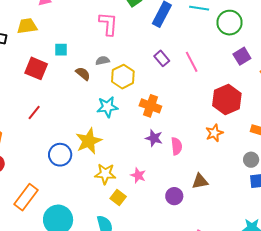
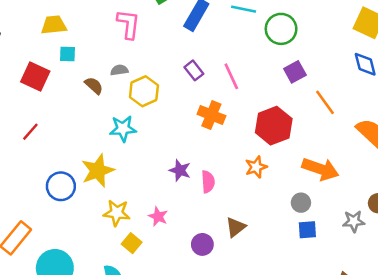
yellow trapezoid: (27, 26) -> (54, 25), moved
orange cross: (150, 106) -> (211, 115), moved
brown triangle: (200, 181) -> (236, 227), turned -30

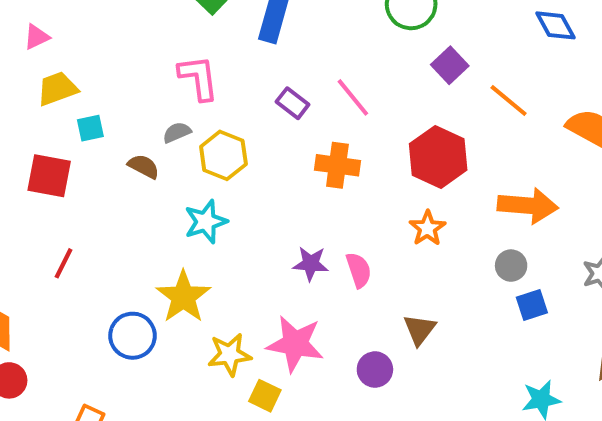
pink L-shape: (128, 24) -> (199, 78), moved
pink star: (158, 216) -> (295, 344), size x1.8

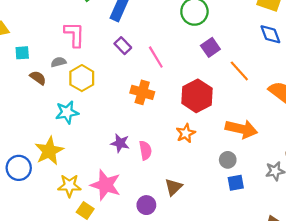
purple rectangle: (293, 103) -> (123, 46), moved
cyan square: (90, 128) -> (22, 53), moved

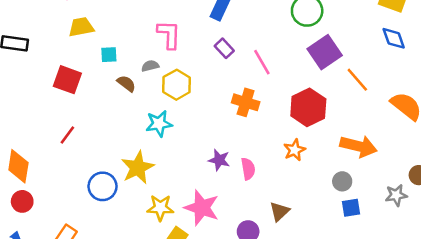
purple square: (210, 47) -> (325, 52), size x1.5

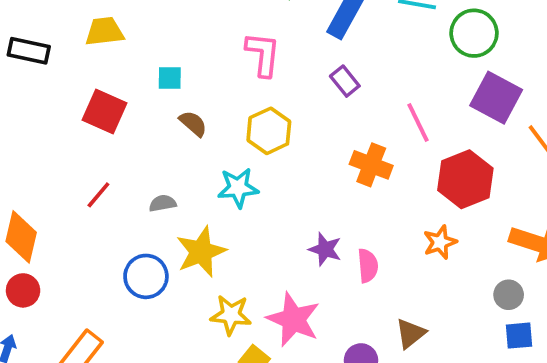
yellow trapezoid: (81, 27) -> (104, 31), moved
purple square: (325, 52) -> (496, 98), turned -32
pink line: (262, 62) -> (418, 123), moved
gray semicircle: (150, 66) -> (163, 203), moved

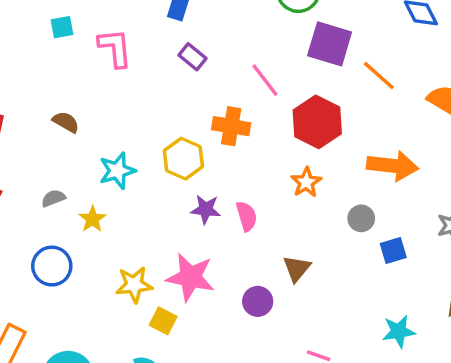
cyan square: (170, 78) -> (62, 27), moved
yellow hexagon: (269, 131) -> (183, 159), moved
yellow star: (201, 252) -> (92, 219), moved, size x0.6
gray circle: (509, 295) -> (361, 218), moved

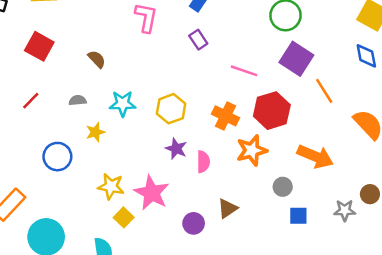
pink line: (265, 80) -> (244, 71), turned -50
orange cross: (231, 126) -> (226, 116), moved
orange star: (306, 182) -> (252, 150), size x1.4
gray semicircle: (53, 198) -> (78, 100), moved

